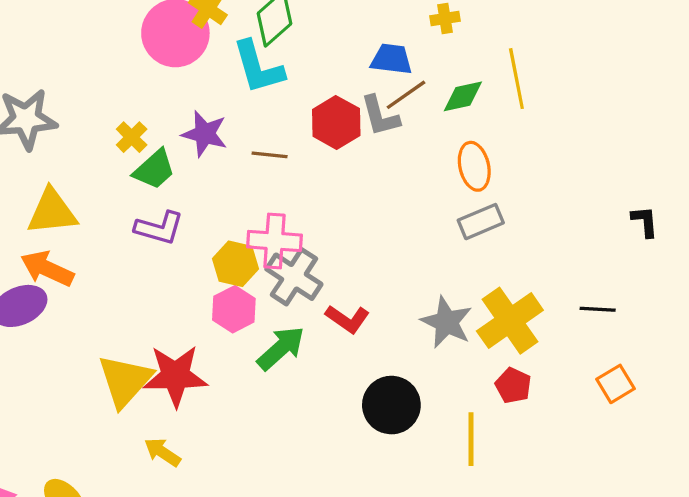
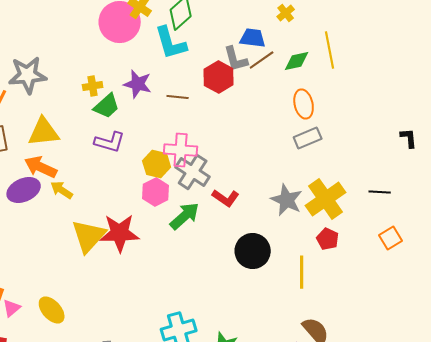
yellow cross: (445, 18) -> (286, 13), turned -30
gray L-shape: (380, 116) -> (236, 59), moved
yellow cross: (132, 137) -> (93, 86), turned 36
yellow arrow: (162, 452) -> (62, 190), moved

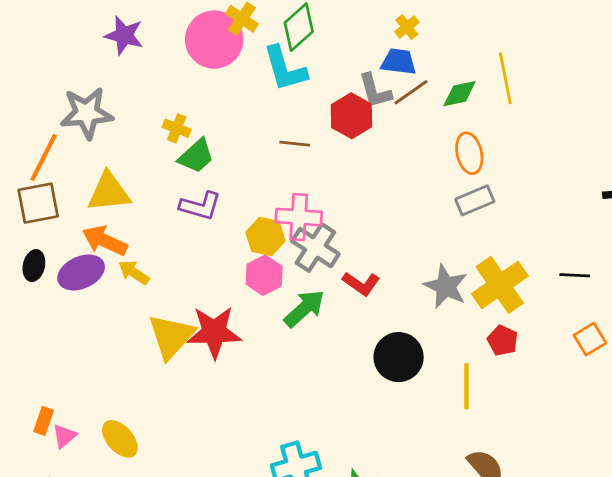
yellow cross: (286, 13) -> (407, 27), moved
purple star: (138, 84) -> (124, 35), moved
yellow cross: (93, 86) -> (177, 128), turned 30

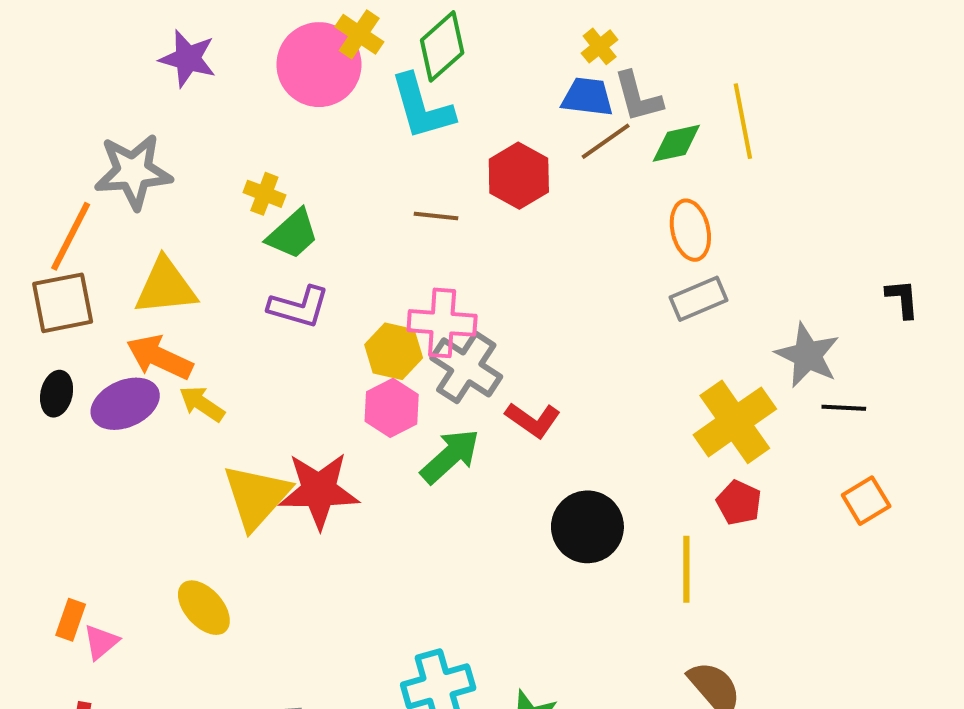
gray L-shape: (375, 91) -> (638, 97), moved
gray star: (446, 286) -> (807, 355), moved
yellow ellipse: (120, 439) -> (204, 608), moved

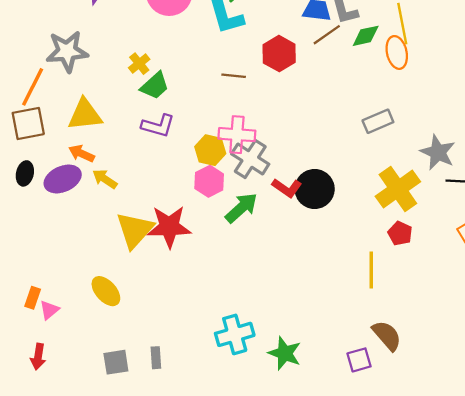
yellow cross: (264, 194) -> (139, 64), turned 30
orange ellipse: (690, 230) -> (397, 52), moved
orange arrow: (159, 357) -> (81, 153), size x0.7
black circle: (587, 527) -> (315, 189), moved

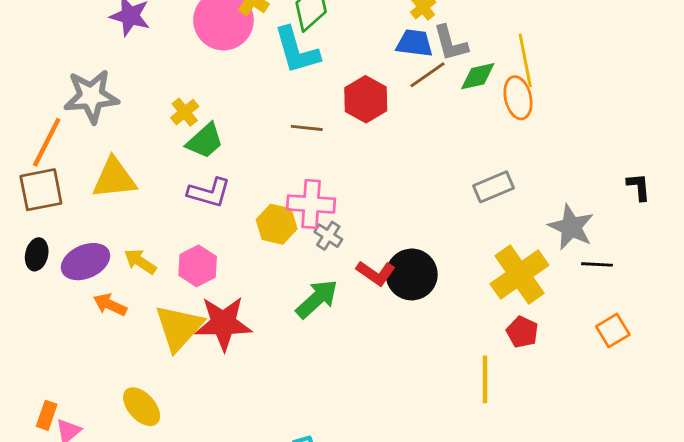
orange arrow: (81, 153) -> (110, 305), moved
gray cross: (250, 159) -> (328, 236), size x0.6
pink hexagon: (209, 181) -> (198, 266), moved

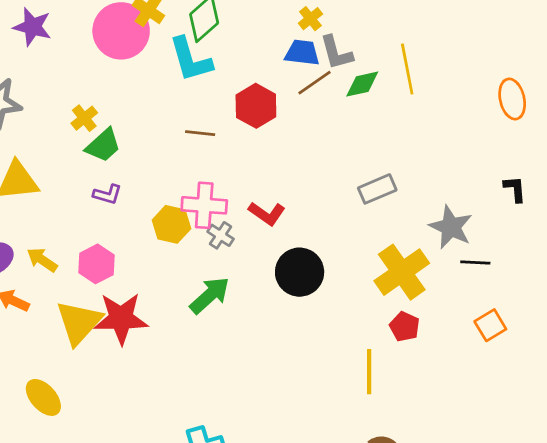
orange ellipse: (518, 98) -> (512, 99), moved
purple L-shape: (209, 193) -> (107, 194), size x0.7
red L-shape: (376, 273) -> (267, 213), moved

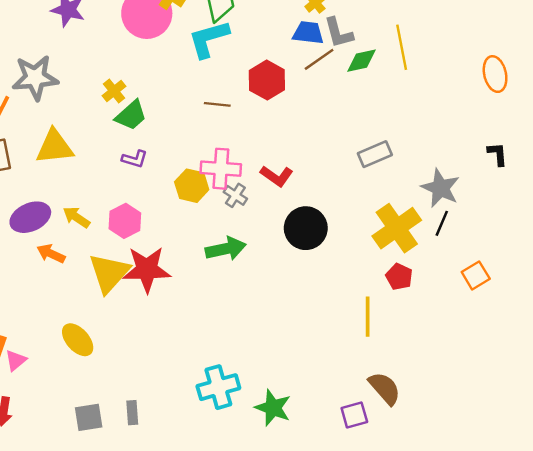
cyan L-shape: (191, 60) -> (209, 39), turned 90
black line: (475, 263) -> (442, 223), moved, turned -70
green arrow: (210, 295) -> (226, 249), turned 30

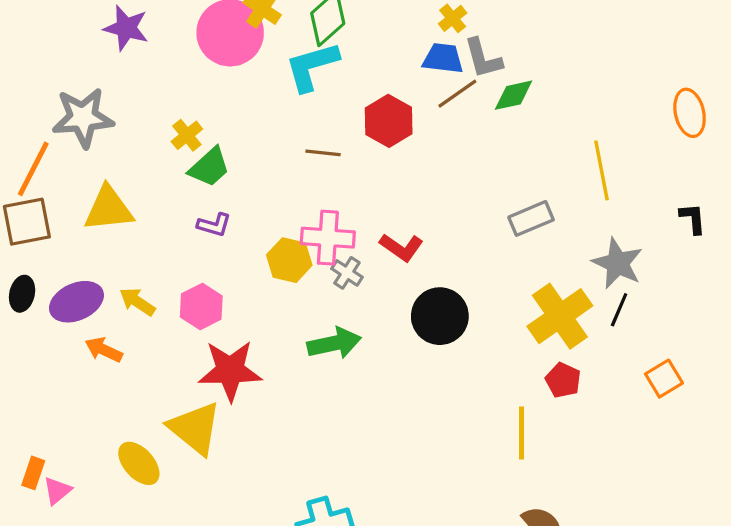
yellow line: (402, 47) -> (601, 170), moved
yellow triangle: (109, 273) -> (195, 428), moved, turned -33

